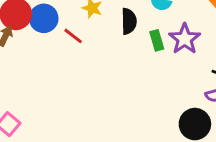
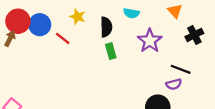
green rectangle: (157, 40) -> (111, 51), moved

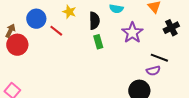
red circle: (18, 21) -> (17, 45), moved

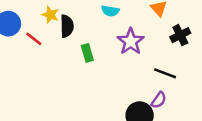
black semicircle: (94, 21) -> (67, 26), moved
purple semicircle: (153, 71) -> (159, 100), moved, turned -40

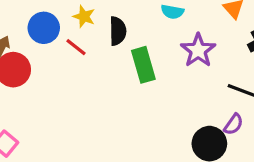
yellow star: (50, 15) -> (84, 17), moved
green rectangle: (87, 53) -> (143, 65), size x1.5

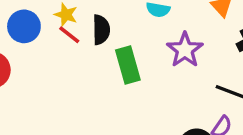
red line: (76, 47) -> (69, 35), moved

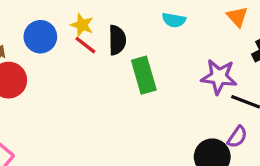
purple star: (185, 50) -> (219, 77), moved, turned -30

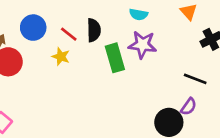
yellow star: (82, 25) -> (61, 57), moved
purple star: (219, 77) -> (142, 45), moved

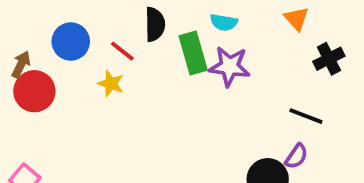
black semicircle: (94, 30) -> (155, 24), moved
green rectangle: (115, 58) -> (193, 53), moved

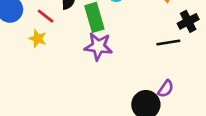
purple star: (229, 66) -> (98, 46), moved
black line: (306, 116) -> (168, 42), moved, turned -30

